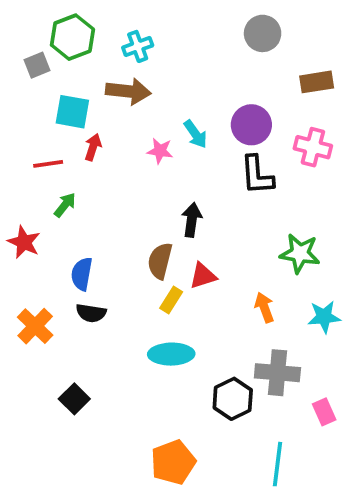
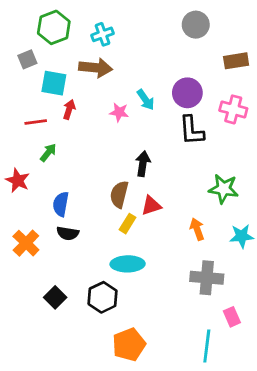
gray square: (37, 65) -> (27, 59), moved
black hexagon: (233, 399) -> (102, 297), moved
pink rectangle: (324, 412) -> (232, 317), moved

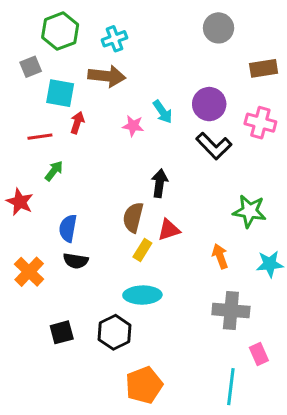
black L-shape: (192, 130) -> (214, 146), turned -40
black square: (55, 297) -> (62, 332), turned 30

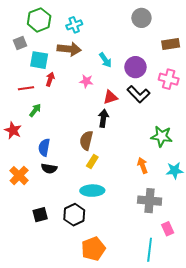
cyan arrow: (163, 112) -> (105, 60), moved
red triangle: (169, 230) -> (110, 97), moved

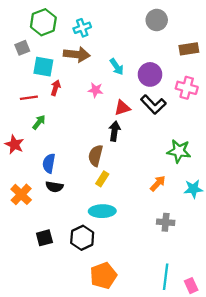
orange arrow: (143, 165) -> (158, 183), turned 63
gray cross: (150, 201) -> (166, 222), size x0.7
pink rectangle: (168, 229) -> (191, 286), moved

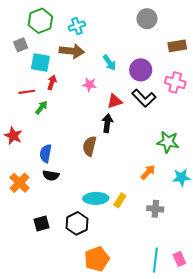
green arrow: (39, 122) -> (41, 107), moved
yellow rectangle: (102, 179) -> (120, 200), moved
pink rectangle: (191, 286) -> (179, 259), moved

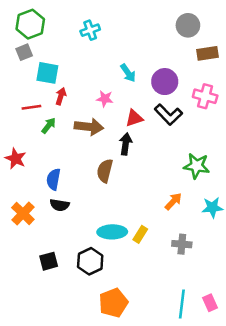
gray circle: (147, 19) -> (188, 25), moved
green hexagon: (40, 21) -> (30, 24), moved
brown arrow: (72, 51) -> (89, 127), moved

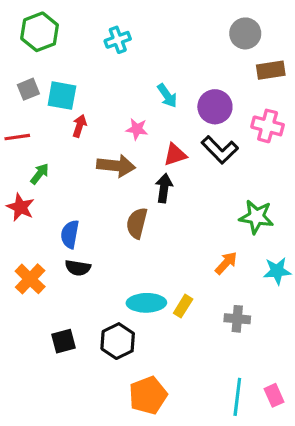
gray square: (24, 52) -> (28, 89), moved
red line: (31, 107) -> (17, 137), moved
green arrow: (49, 126) -> (40, 174), moved

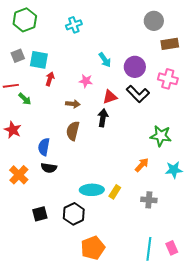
brown arrow: (116, 166) -> (73, 104), size x0.6
green arrow: (40, 174) -> (25, 99), moved, turned 96
brown semicircle: (137, 223) -> (73, 131), moved

